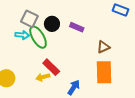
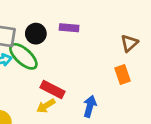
brown triangle: (103, 47) -> (129, 43), moved
orange rectangle: (104, 72) -> (122, 75), size x0.6

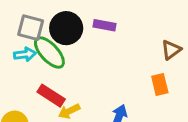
black circle: (36, 34) -> (66, 28), size x1.4
red rectangle: (53, 90) -> (51, 96), moved

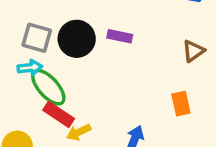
brown triangle: (171, 50) -> (193, 51), moved
green ellipse: (49, 53) -> (48, 87), moved

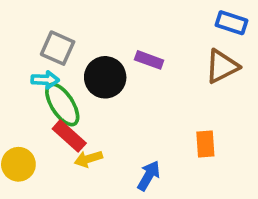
black circle: (77, 39) -> (105, 77), moved
brown triangle: (193, 51) -> (222, 66), moved, size x1.4

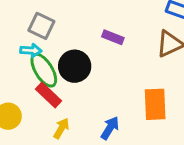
black circle: (105, 77) -> (75, 66), moved
orange rectangle: (205, 144) -> (155, 104), size x1.5
yellow arrow: (88, 159) -> (61, 128), moved, turned 135

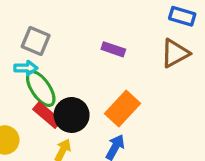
black circle: (75, 66) -> (72, 115), moved
orange rectangle: (155, 104) -> (122, 109), moved, turned 48

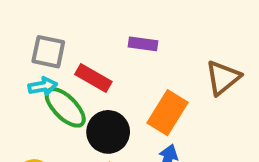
brown triangle: (175, 53) -> (223, 78), moved
red rectangle: (47, 115) -> (93, 78), moved

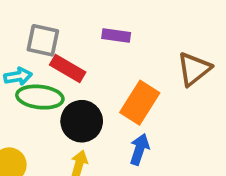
gray square: (48, 52) -> (43, 40), moved
green ellipse: (65, 107) -> (40, 97), turned -39

